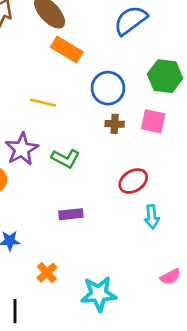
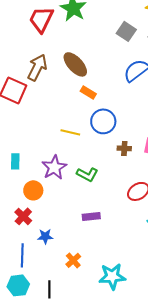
orange rectangle: (67, 50) -> (88, 92), size x0.7
blue circle: (108, 88) -> (103, 121), moved

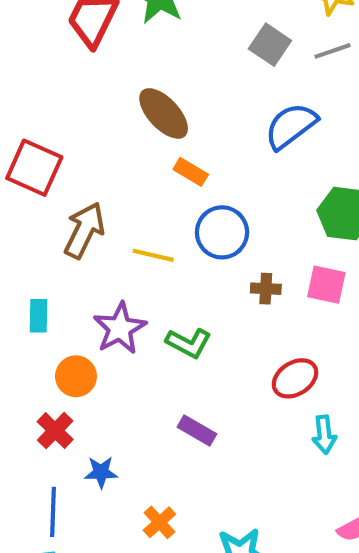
brown arrow: (37, 67) -> (84, 230), moved
purple rectangle: (91, 216) -> (197, 431), turned 36

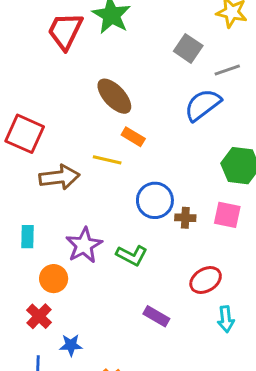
gray line: (333, 51) -> (227, 70), moved
brown arrow: (84, 230) -> (59, 177), turned 57
blue circle: (222, 232) -> (155, 200), moved
yellow line: (153, 255) -> (107, 160), moved
purple rectangle: (197, 431) -> (156, 316), moved

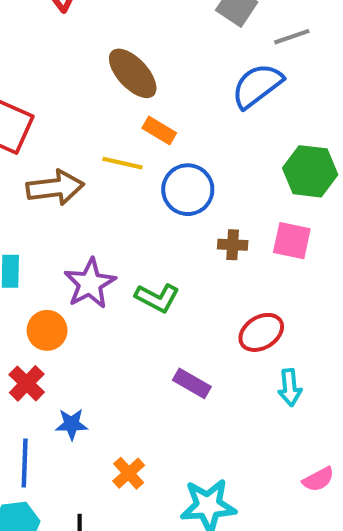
blue circle: (155, 200) -> (188, 190), moved

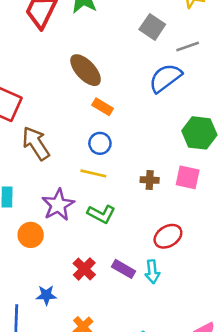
yellow line: (123, 163) -> (93, 173), moved
brown arrow: (55, 188) -> (36, 143), turned -116
blue circle: (188, 190) -> (100, 143), moved, size x0.7
red cross: (27, 383) -> (84, 269), moved
cyan arrow: (290, 387) -> (152, 272), moved

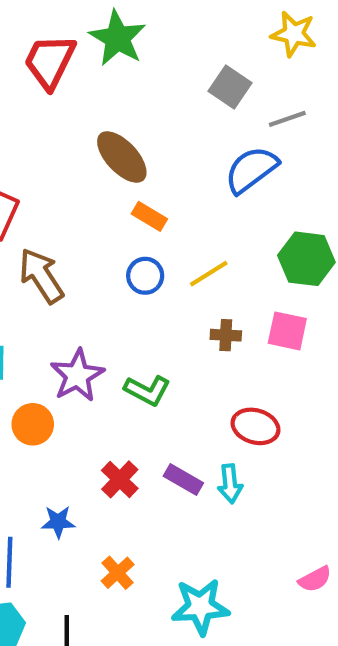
yellow line: (93, 173) -> (209, 274), moved, turned -45
red ellipse: (168, 236) -> (255, 426), turned 48

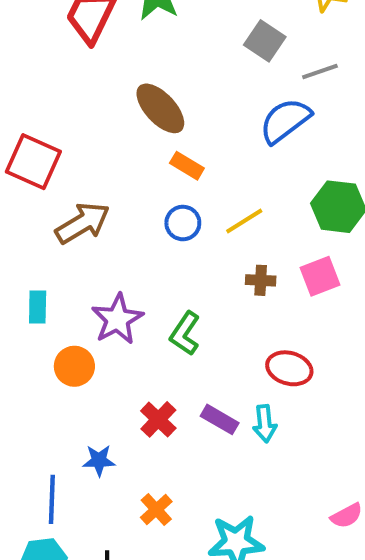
brown arrow: (41, 276) -> (83, 223), turned 92
pink square: (287, 331) -> (320, 276), turned -33
green L-shape: (147, 390) -> (185, 334), turned 96

